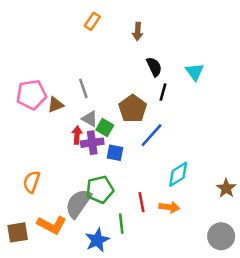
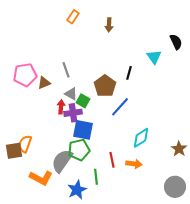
black semicircle: (154, 67) -> (176, 42), moved
blue square: (115, 153) -> (83, 130), moved, size x1.5
brown square: (18, 232) -> (14, 151), moved

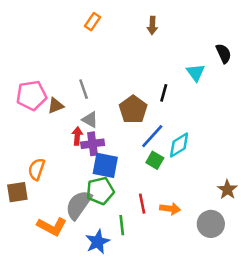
brown arrow: (109, 25) -> (152, 25), moved
green square: (83, 101) -> (155, 160), moved
cyan diamond: (141, 138) -> (179, 145), moved
orange semicircle: (25, 144) -> (37, 169), moved
gray circle: (175, 187) -> (211, 224), moved

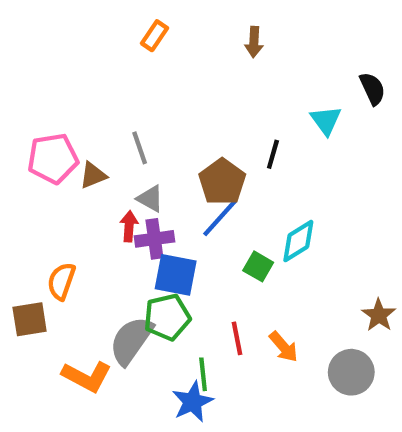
blue line: (152, 136) -> (220, 218), moved
orange arrow: (170, 209) -> (284, 347), turned 42
blue star: (98, 242) -> (193, 402), moved

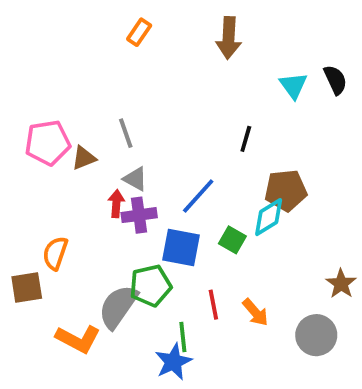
brown arrow: (254, 42) -> (229, 38), size x1.5
cyan triangle: (326, 120) -> (293, 86), moved
brown pentagon: (222, 182) -> (286, 190), moved, turned 30
blue square: (176, 275) -> (181, 247), moved

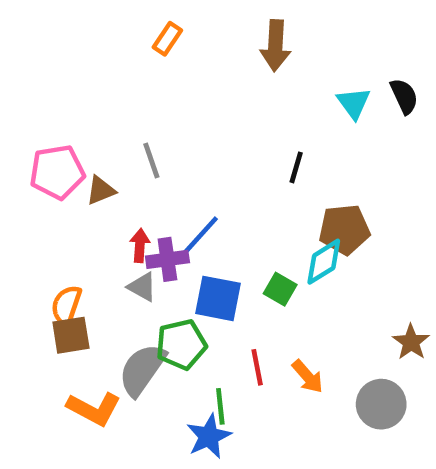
gray triangle: (135, 179) -> (142, 287), moved
blue line: (198, 196) -> (200, 236), moved
brown square: (27, 287) -> (71, 335), moved

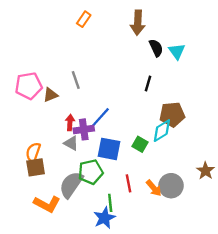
black semicircle: (404, 96) -> (156, 48), moved
gray circle: (381, 404) -> (171, 186), moved

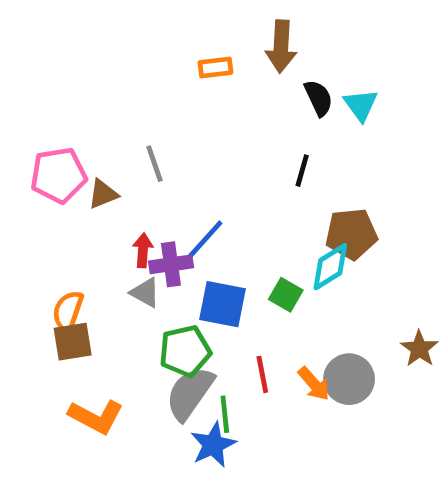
orange rectangle: (84, 19) -> (215, 68), moved, turned 49
gray semicircle: (71, 185) -> (190, 393), moved

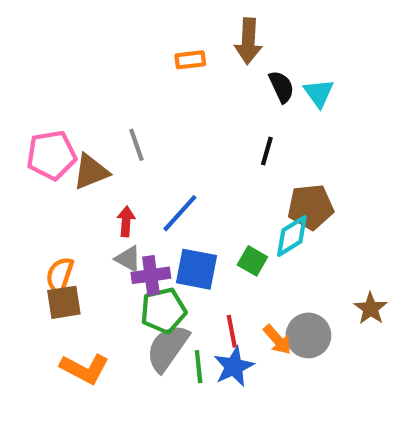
brown triangle: (103, 194) -> (91, 172), size x1.4
purple cross: (171, 264) -> (151, 275), moved
blue star: (213, 445) -> (234, 367), moved

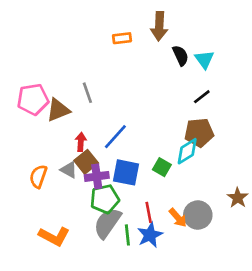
black line: (267, 151) -> (202, 97), moved, turned 36
gray triangle: (128, 259) -> (69, 170), moved
brown square: (64, 302) -> (86, 162), moved, turned -30

